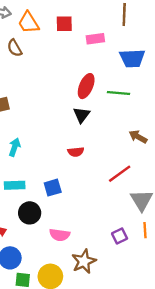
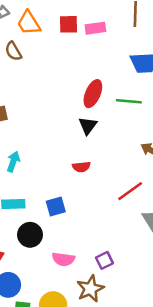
pink rectangle: (95, 39) -> (95, 28), moved
purple square: (120, 236) -> (104, 260), moved

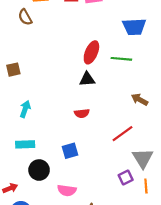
black triangle: (88, 126) -> (87, 79), turned 49
blue square: (56, 207) -> (70, 151), moved
purple square: (104, 260) -> (126, 178), moved

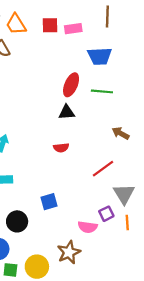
blue trapezoid: (134, 27) -> (100, 56), moved
blue square: (70, 151) -> (49, 202), moved
black circle: (39, 170) -> (17, 221), moved
pink semicircle: (67, 190) -> (88, 227), moved

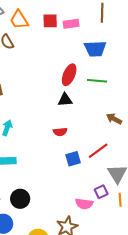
blue square: (49, 202) -> (73, 159), moved

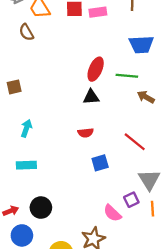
blue trapezoid: (95, 49) -> (141, 45), moved
brown arrow: (114, 119) -> (146, 97), moved
red line: (98, 151) -> (135, 142), moved, turned 75
pink semicircle: (84, 204) -> (112, 213), turned 36

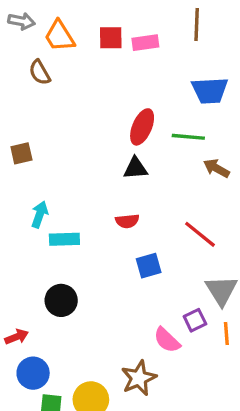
cyan rectangle: (26, 165) -> (64, 239), moved
black circle: (41, 208) -> (61, 300), moved

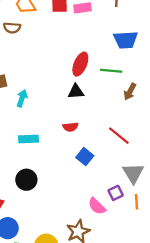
brown semicircle: (40, 72) -> (12, 28), turned -56
brown arrow: (216, 168) -> (130, 92), turned -91
cyan arrow: (40, 214) -> (22, 98), moved
blue square: (149, 266) -> (85, 157), turned -35

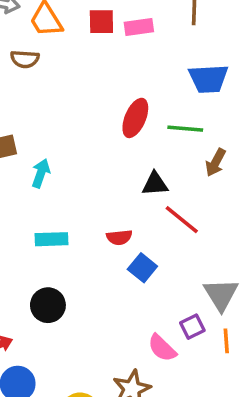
black triangle: (76, 92) -> (155, 184), moved
red semicircle: (70, 127) -> (119, 237), moved
red line: (119, 136) -> (182, 220), moved

